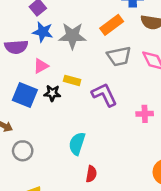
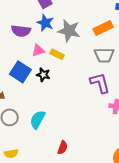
yellow rectangle: (72, 80) -> (57, 54), moved
purple L-shape: (104, 95) -> (100, 83), moved
cyan semicircle: (77, 144) -> (38, 120), moved

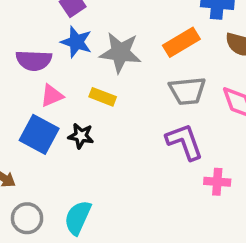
pink triangle: (38, 51) -> (52, 96), moved

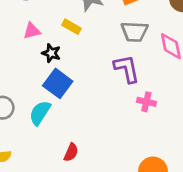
pink triangle: (52, 96) -> (32, 31), moved
blue square: (39, 134) -> (58, 83), moved

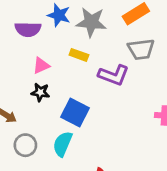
black star: (51, 53) -> (40, 92), moved
purple L-shape: (127, 69) -> (114, 75), moved, turned 132

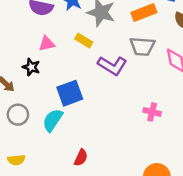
black star: (40, 92) -> (31, 67), moved
blue square: (75, 112) -> (70, 93), turned 32

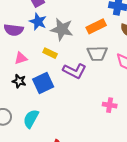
black star: (31, 67) -> (19, 81), moved
blue square: (70, 93) -> (43, 83), moved

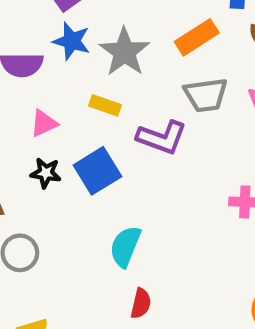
gray star: (62, 29) -> (124, 52), turned 30
cyan semicircle: (31, 119) -> (125, 246), moved

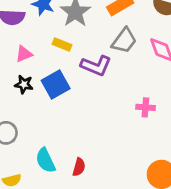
gray trapezoid: (206, 95) -> (124, 41), turned -48
cyan semicircle: (125, 246) -> (45, 160), moved, turned -50

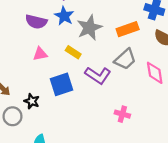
black star: (24, 84) -> (32, 101), moved
pink cross: (145, 107) -> (122, 114), moved

